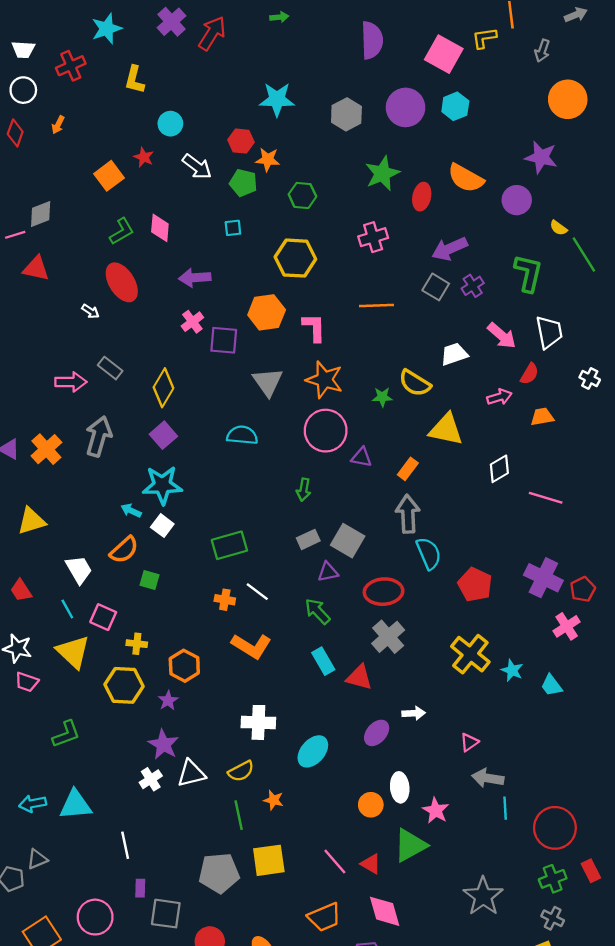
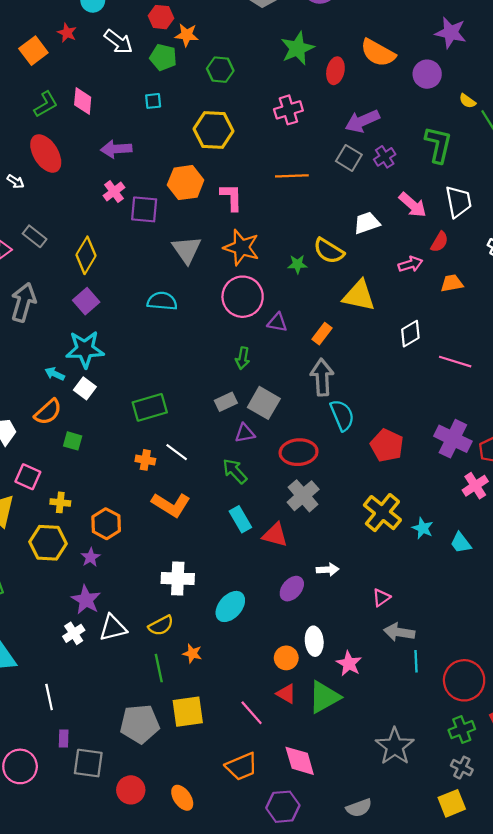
green arrow: (304, 490) -> (243, 358), moved
red triangle: (371, 864) -> (286, 694), moved

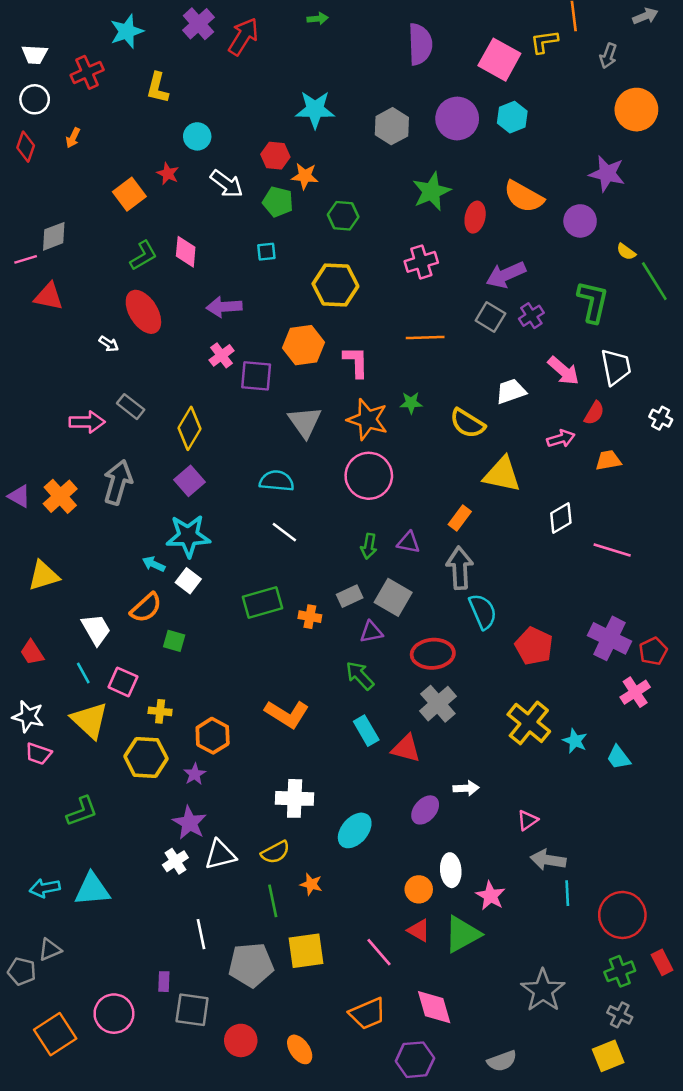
green star: (297, 264) -> (411, 403), moved
purple triangle: (277, 322) -> (408, 542), moved
white line: (177, 452) -> (284, 532), moved
orange cross: (145, 460) -> (310, 617), moved
white line: (49, 697) -> (201, 934), moved

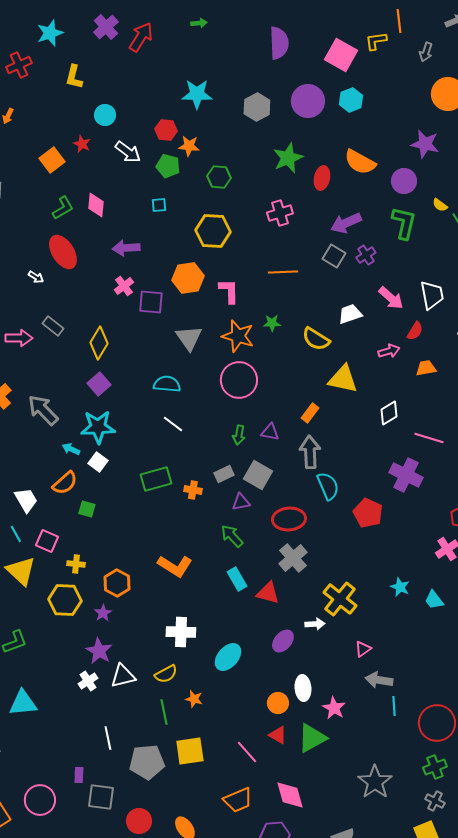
green L-shape: (593, 302) -> (404, 223), moved
gray arrow: (118, 482) -> (43, 410), moved, turned -60
purple cross: (610, 638) -> (406, 475), moved
yellow cross: (529, 723) -> (340, 599), moved

